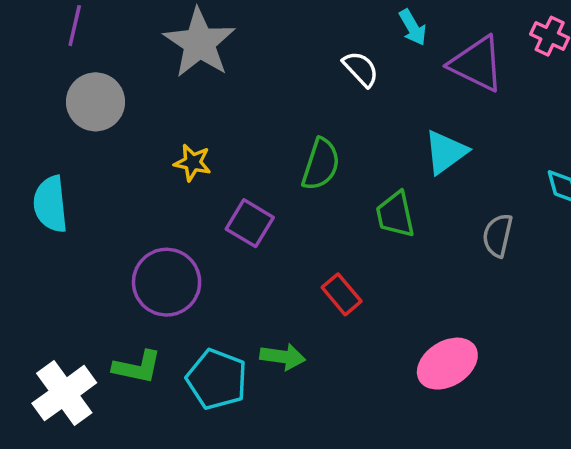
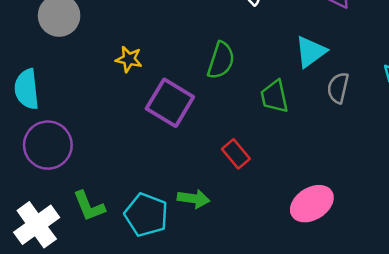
purple square: (250, 223) -> (170, 103), size x1.4
gray semicircle: (498, 235) -> (338, 88), moved
purple circle: (167, 282) -> (48, 145), moved
green L-shape: (137, 367) -> (89, 206), turned 56

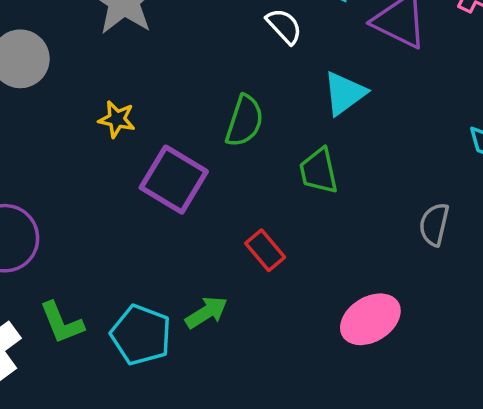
cyan triangle: (311, 52) -> (345, 93), moved
gray semicircle: (338, 88) -> (434, 224), moved
green arrow: (194, 199) -> (207, 312), turned -40

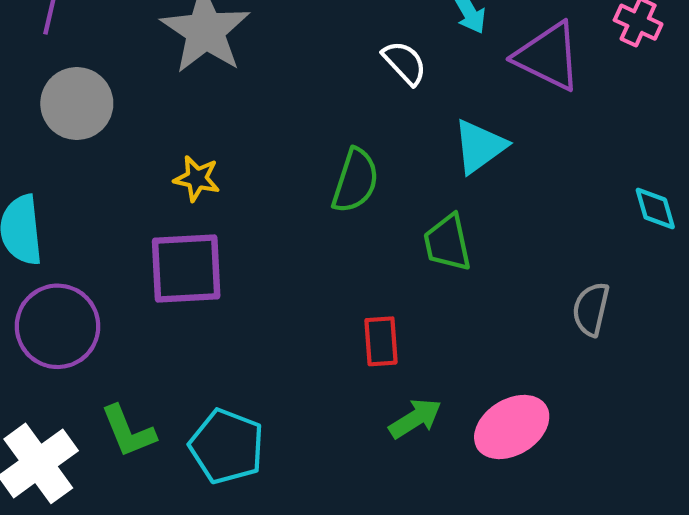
purple square: (174, 180) -> (186, 268), moved, turned -34
red rectangle: (265, 250) -> (381, 341), turned 36
green arrow: (207, 312) -> (415, 418), moved

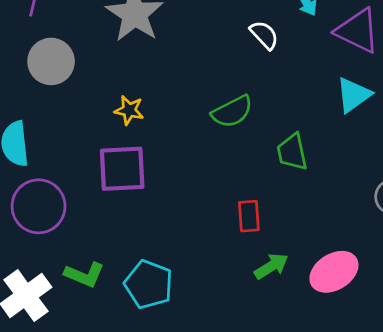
cyan triangle: (480, 146) -> (353, 95), moved
green semicircle: (355, 181) -> (232, 112), turned 45
green L-shape: (128, 431) -> (85, 275), turned -45

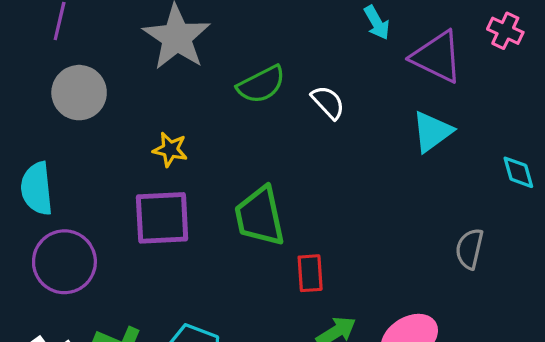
white semicircle: (264, 35) -> (328, 102), moved
green semicircle: (232, 112) -> (261, 84), moved
green trapezoid: (292, 152) -> (260, 216), moved, size x1.4

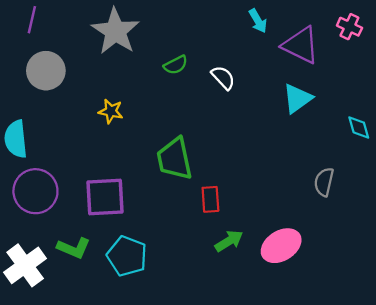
green semicircle: (261, 84) -> (176, 65), size x0.7
purple square: (162, 218) -> (105, 197), moved

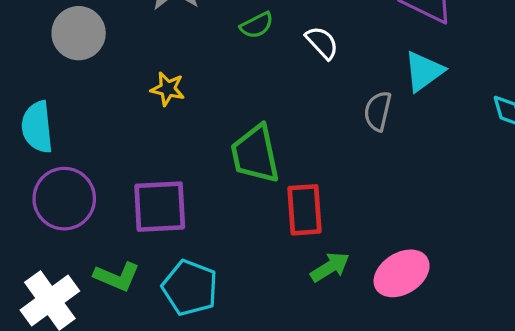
gray semicircle: (324, 182) -> (378, 111), moved
red rectangle: (210, 199) -> (305, 210), size x1.4

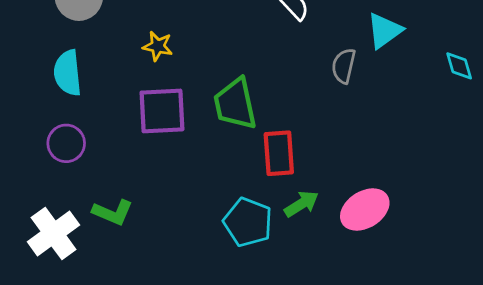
cyan semicircle: (37, 127) -> (68, 73), moved
purple circle: (64, 199) -> (66, 143), size x0.7
purple square: (160, 207) -> (162, 111), moved
cyan pentagon: (190, 288) -> (248, 222), moved

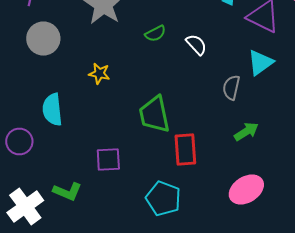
cyan semicircle: (68, 73) -> (52, 110), moved
purple square: (162, 111) -> (108, 160), moved, size x0.7
purple circle: (66, 143) -> (19, 142), moved
green arrow: (301, 204) -> (246, 132), moved

